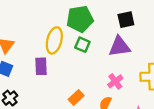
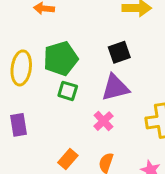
yellow ellipse: (54, 40) -> (21, 68), moved
pink cross: (115, 81) -> (104, 121), moved

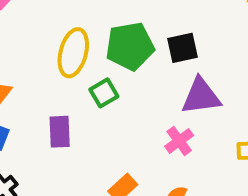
black square: (119, 52) -> (182, 48), moved
green square: (68, 91) -> (104, 93), moved, turned 36

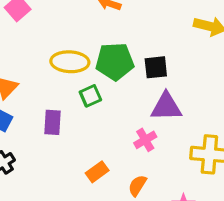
yellow ellipse: (73, 53) -> (70, 62), turned 72

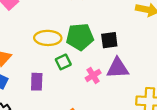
pink cross: (145, 140) -> (93, 75), moved

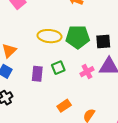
green square: (63, 62) -> (58, 68), moved

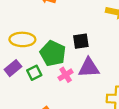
green pentagon: (78, 37) -> (53, 53), moved, turned 30
purple rectangle: (37, 74) -> (13, 68), moved, turned 49

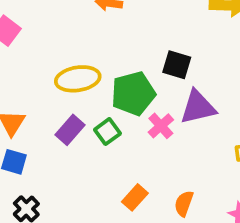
black square: (81, 41) -> (177, 65), turned 35
green pentagon: (53, 53) -> (133, 93), turned -30

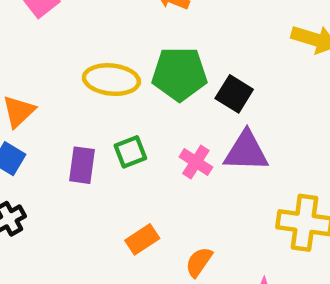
green pentagon: (133, 93) -> (179, 74), moved
pink cross: (161, 126) -> (196, 162), turned -30
purple rectangle: (70, 130) -> (82, 165), moved, turned -48

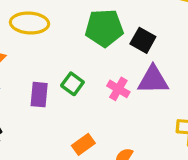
yellow ellipse: (111, 80) -> (30, 23), moved
green square: (130, 152) -> (72, 84), turned -30

